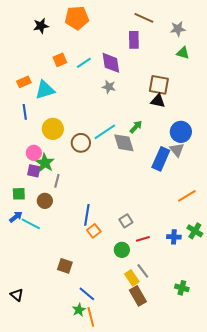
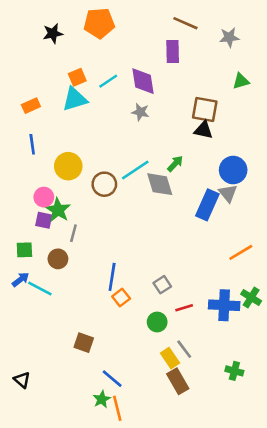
green triangle: (183, 53) -> (241, 81), moved, turned -32
cyan triangle: (45, 90) -> (75, 99), moved
blue cross: (174, 237) -> (224, 305), size x1.6

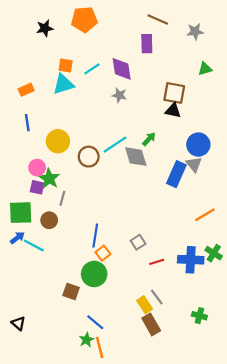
orange square: (77, 77) -> (66, 66), turned 32
green square: (24, 250) -> (21, 213), size x1.6
green circle: (157, 322) -> (94, 274), moved, size x1.5

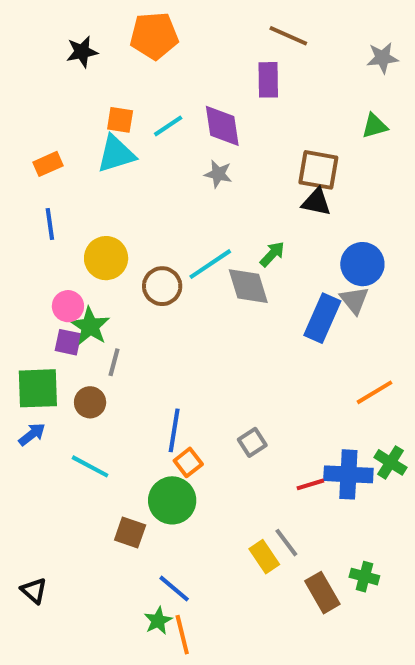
gray star: (195, 32) -> (382, 58), moved
cyan line: (34, 245) -> (90, 466), moved
red line: (157, 262) -> (310, 484), moved
brown rectangle: (151, 324) -> (322, 593), moved

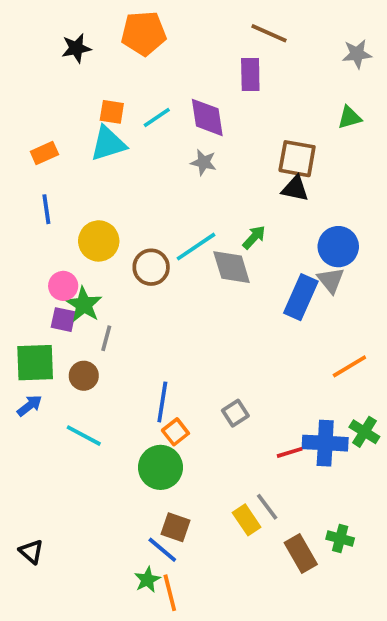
brown square: (130, 533) -> (175, 527), moved

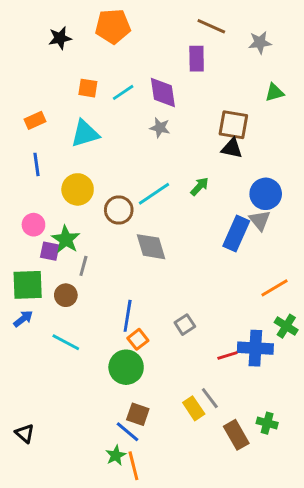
gray star: (357, 54) -> (260, 42), moved
cyan triangle: (108, 144) -> (85, 134), moved
gray diamond: (232, 267) -> (151, 247), moved
pink circle: (63, 286) -> (33, 225), moved
green cross: (364, 432) -> (286, 326), moved

